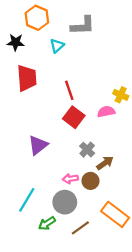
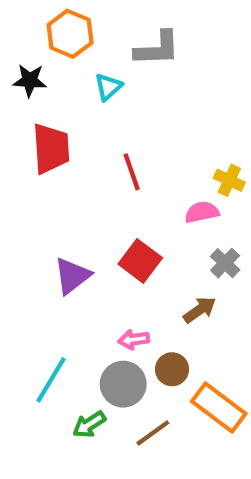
red square: (74, 117) -> (140, 261), moved
gray cross: (87, 150) -> (225, 263), moved
brown circle: (90, 181) -> (172, 369), moved

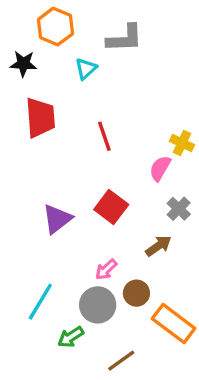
pink semicircle: (202, 212) -> (160, 168), turned -48
pink arrow: (134, 340) -> (106, 269), turned -35
brown line: (153, 433) -> (121, 361), moved

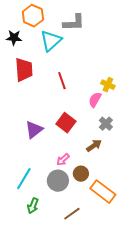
cyan triangle: (86, 69) -> (51, 41), size x1.6
green arrow: (71, 337) -> (33, 206), moved, turned -35

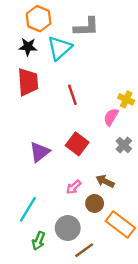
black star: (14, 38) -> (28, 47), moved
brown arrow: (94, 146) -> (105, 181), moved, turned -119
gray circle: (58, 181) -> (68, 228), moved

